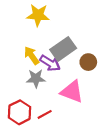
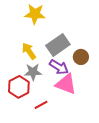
purple arrow: (50, 63) -> (59, 67), moved
red hexagon: (20, 112) -> (19, 87), moved

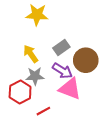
gray rectangle: (58, 45) -> (61, 47), size x0.7
brown circle: (81, 57) -> (86, 60), size x1.5

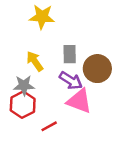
gray rectangle: (61, 47) -> (70, 54), turned -56
gray star: (35, 76) -> (24, 85), moved

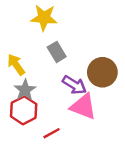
gray rectangle: (70, 54) -> (57, 52), moved, turned -30
yellow arrow: (35, 61) -> (16, 65), moved
gray star: (24, 85) -> (25, 90), turned -30

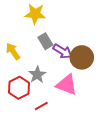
purple arrow: (74, 85) -> (63, 51), moved
gray star: (25, 90) -> (37, 75), moved

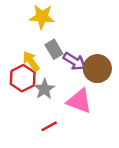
yellow arrow: (13, 51) -> (31, 61), moved
red hexagon: (19, 88) -> (23, 78), moved

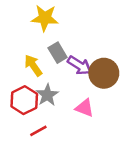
red hexagon: (23, 78) -> (24, 100), moved
pink triangle: (79, 101) -> (85, 108), size x0.7
red line: (49, 126) -> (38, 131), moved

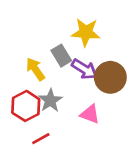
yellow star: (45, 18) -> (86, 32), moved

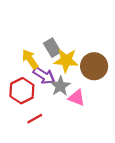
yellow star: (86, 32) -> (66, 60), moved
purple arrow: (84, 69) -> (44, 76), moved
gray star: (50, 100) -> (60, 86), moved

